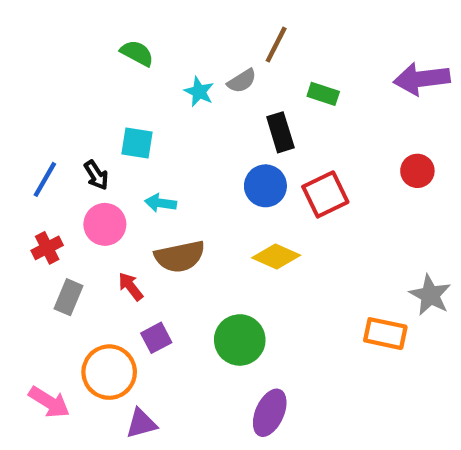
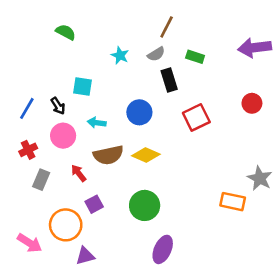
green semicircle: (137, 53) -> (66, 32), moved
gray semicircle: (242, 81) -> (156, 54), moved
blue circle: (265, 186) -> (139, 112), moved
yellow diamond: (276, 256) -> (146, 155), moved

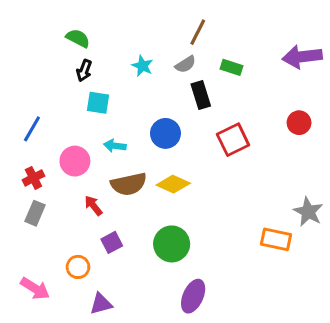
black arrow: (58, 106) -> (84, 70), moved, turned 54
gray rectangle: (41, 180) -> (35, 213), moved
orange circle: (66, 225) -> (78, 267), size x0.6

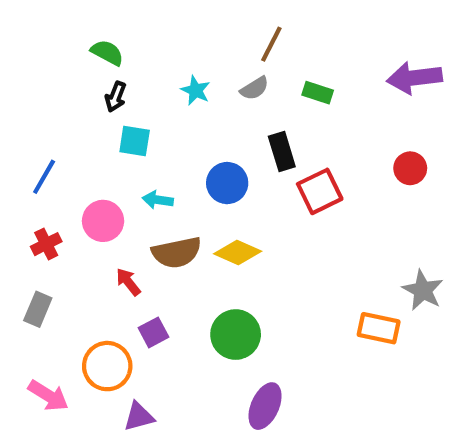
black rectangle: (201, 95) -> (282, 151), moved
gray rectangle: (35, 213) -> (38, 309), moved
orange circle: (78, 267) -> (107, 366), size x1.5

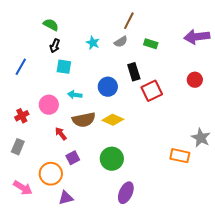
blue line: (44, 177) -> (21, 67), moved

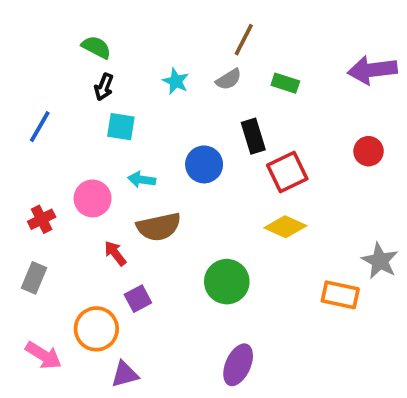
yellow diamond: (113, 120) -> (285, 227), moved
green circle: (112, 159) -> (227, 282), moved

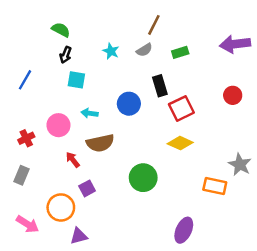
green rectangle: (285, 83) -> (180, 52), turned -35
purple ellipse: (238, 365) -> (184, 230), moved

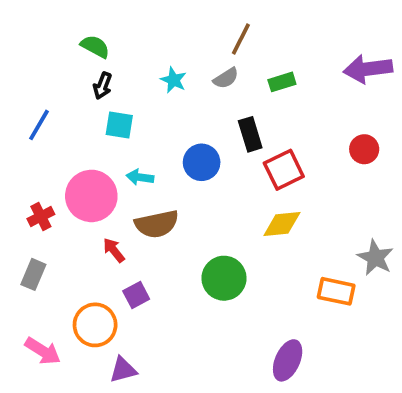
pink circle: (58, 125) -> (91, 196), size x1.4
yellow diamond: (180, 143) -> (282, 224), turned -30

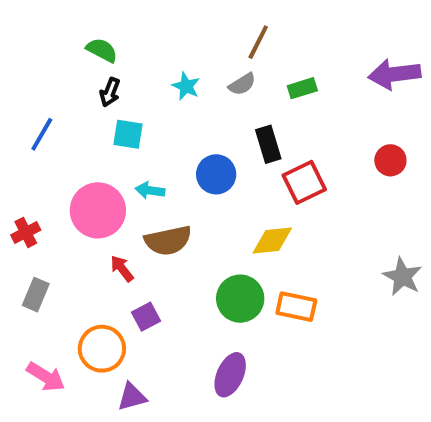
red cross: (41, 217) -> (26, 232), moved
yellow diamond: (282, 224) -> (272, 240), moved
orange rectangle: (336, 291) -> (296, 307), moved
purple ellipse: (288, 360) -> (230, 375), moved

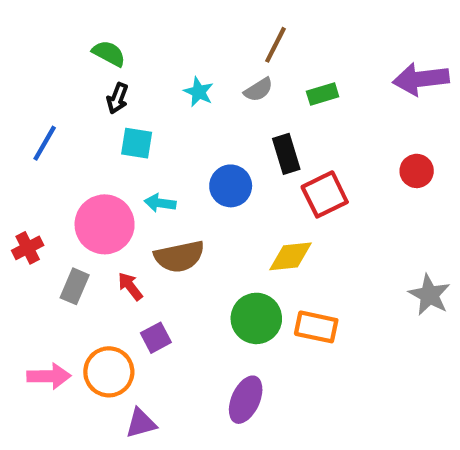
gray rectangle: (36, 295) -> (75, 286), moved
pink arrow: (46, 377) -> (49, 376), moved, turned -33

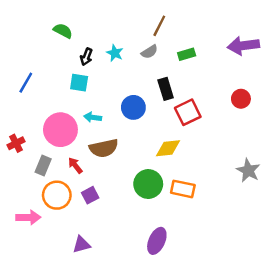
black arrow: (117, 98) -> (86, 57), moved
orange circle: (109, 372) -> (57, 195), moved
purple ellipse: (246, 400) -> (157, 241), moved

